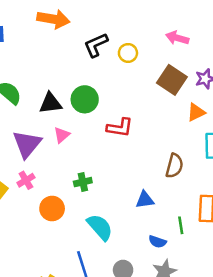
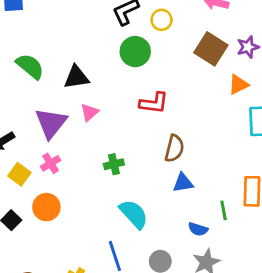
green circle: (85, 99) -> (135, 52), moved
brown semicircle: (174, 166) -> (174, 148), moved
orange circle: (52, 209) -> (46, 207), moved

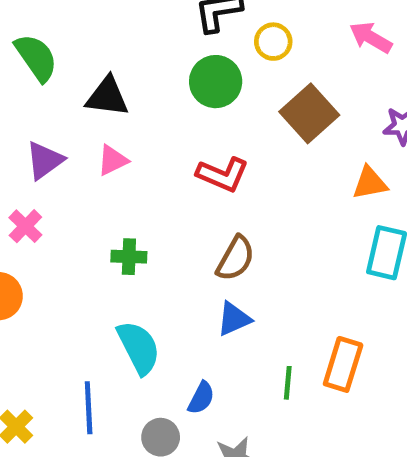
brown square: (211, 49) -> (309, 113), moved
purple triangle: (51, 123) -> (45, 160), size x0.7
pink cross: (51, 163) -> (25, 226), turned -30
blue triangle: (183, 183) -> (234, 319), turned -30
blue semicircle: (198, 229) -> (201, 398), moved, turned -96

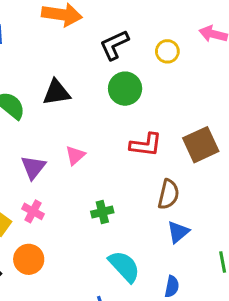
yellow circle: (273, 42) -> (167, 51), moved
black triangle: (107, 97) -> (57, 93), moved
brown square: (309, 113) -> (201, 145), moved, turned 33

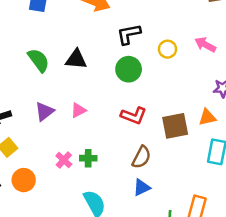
pink cross: (33, 211) -> (64, 160), moved

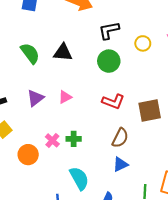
orange circle: (24, 180) -> (28, 155), moved

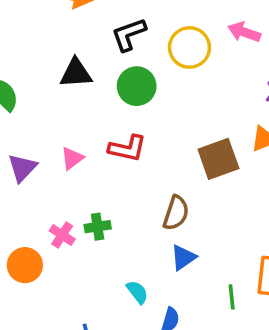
yellow circle: (143, 43) -> (189, 47), size x1.5
black triangle: (63, 52) -> (76, 73), moved
red L-shape: (113, 102) -> (127, 148), moved
cyan semicircle: (79, 178) -> (137, 292), moved, size x0.6

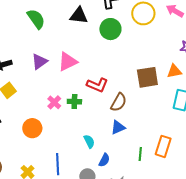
red L-shape: (127, 148) -> (97, 85), moved
pink triangle: (72, 158) -> (68, 62), size x1.5
orange circle: (25, 265) -> (32, 128), moved

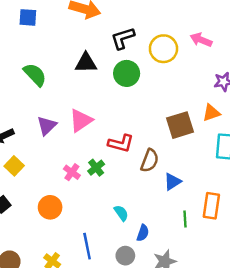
green cross: (74, 102) -> (96, 168), turned -32
blue triangle: (118, 127) -> (172, 182), moved

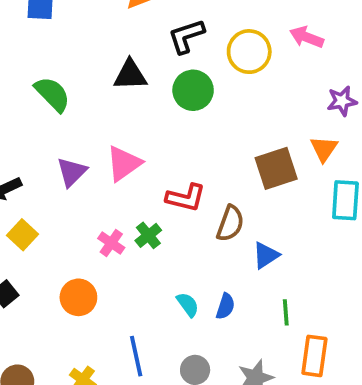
orange triangle: (211, 113) -> (324, 149), turned -36
orange rectangle: (211, 206) -> (314, 356), moved
blue semicircle: (143, 233) -> (225, 306), moved

